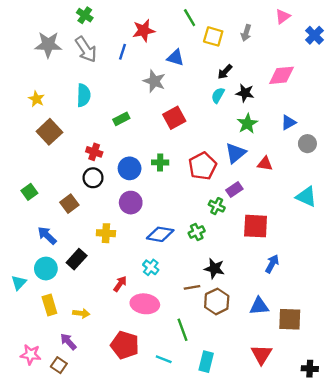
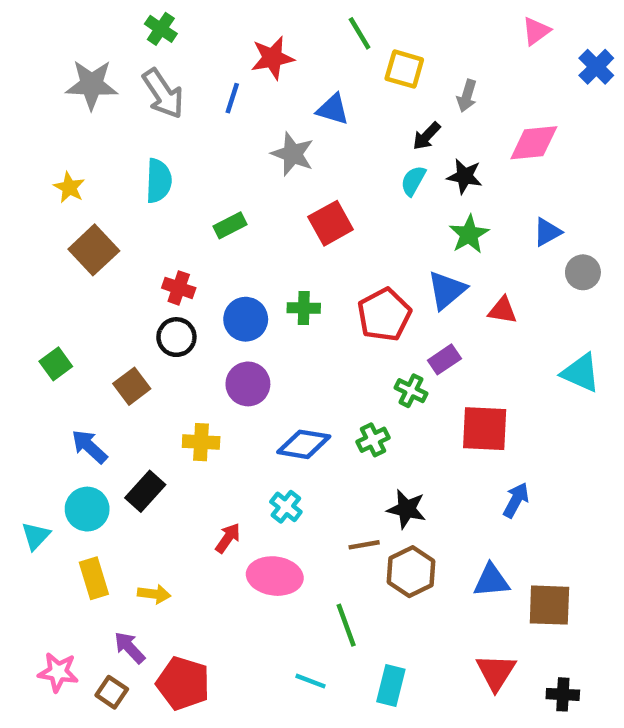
gray arrow: (246, 33) -> (467, 96), moved
red pentagon: (125, 345) -> (183, 683), moved
black cross: (310, 369) -> (563, 694), moved

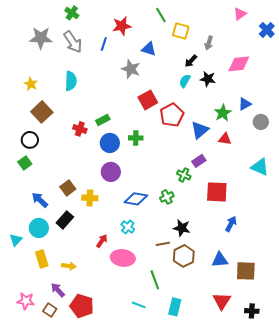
green rectangle: (230, 225) -> (103, 120), moved
green star: (469, 234) -> (223, 113), moved
red pentagon: (384, 315) -> (172, 115), moved
black circle: (176, 337) -> (30, 140), moved
brown square: (132, 386) -> (68, 188), moved

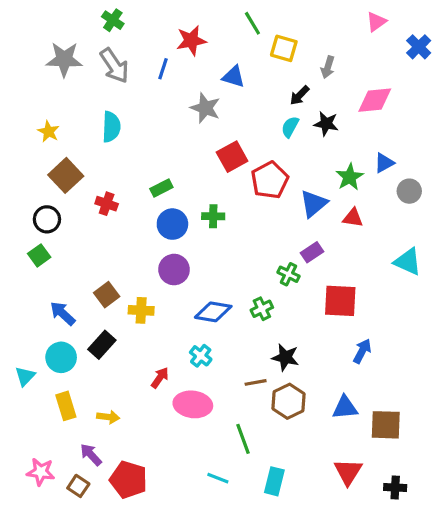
red cross: (80, 129) -> (107, 204), moved

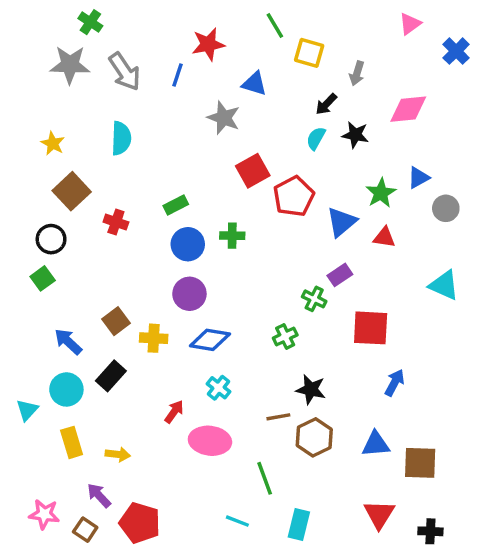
green cross: (113, 20) -> (90, 22), moved
blue diamond: (213, 312) -> (210, 340), moved

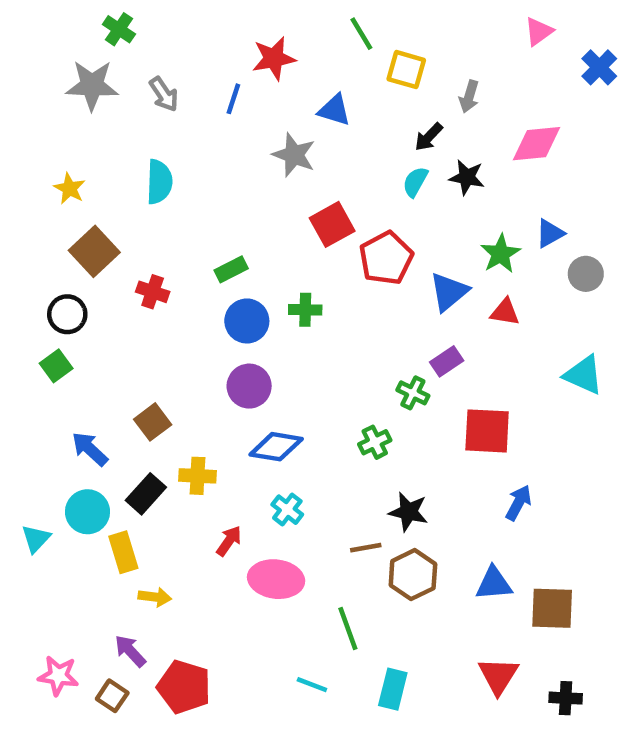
gray arrow: (125, 72) -> (164, 94), size x0.7
yellow cross: (154, 338) -> (197, 476), moved
yellow rectangle: (72, 442) -> (123, 552), moved

